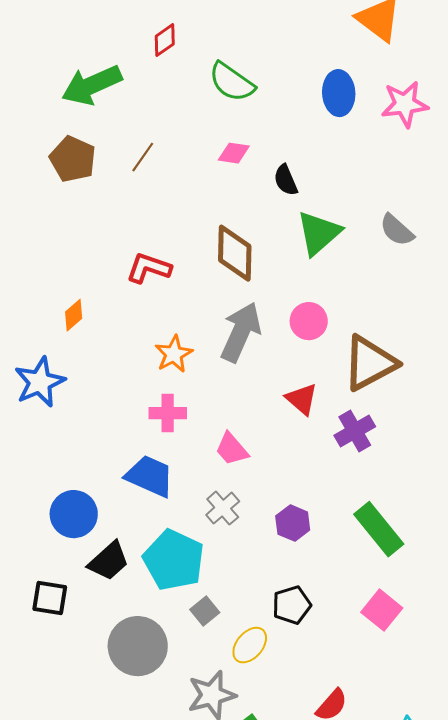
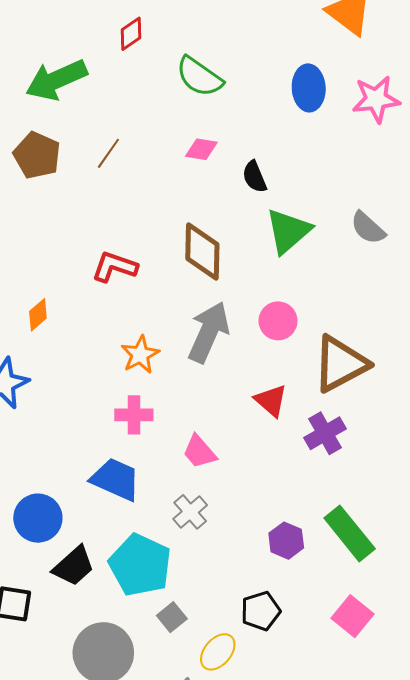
purple hexagon: (293, 523) -> (286, 541), moved

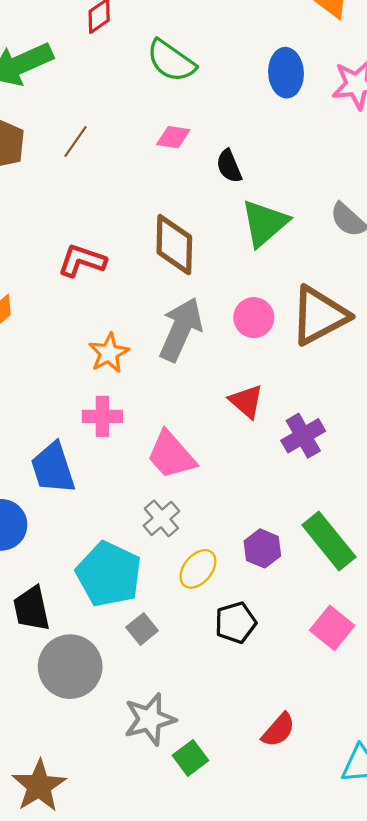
brown triangle: (340, 364) -> (319, 315), moved
pink trapezoid: (199, 452) -> (171, 455), size x1.4
blue trapezoid: (116, 479) -> (53, 468), moved, turned -132
black trapezoid: (74, 566) -> (31, 609), moved, turned 120
yellow ellipse: (218, 652) -> (198, 569), moved

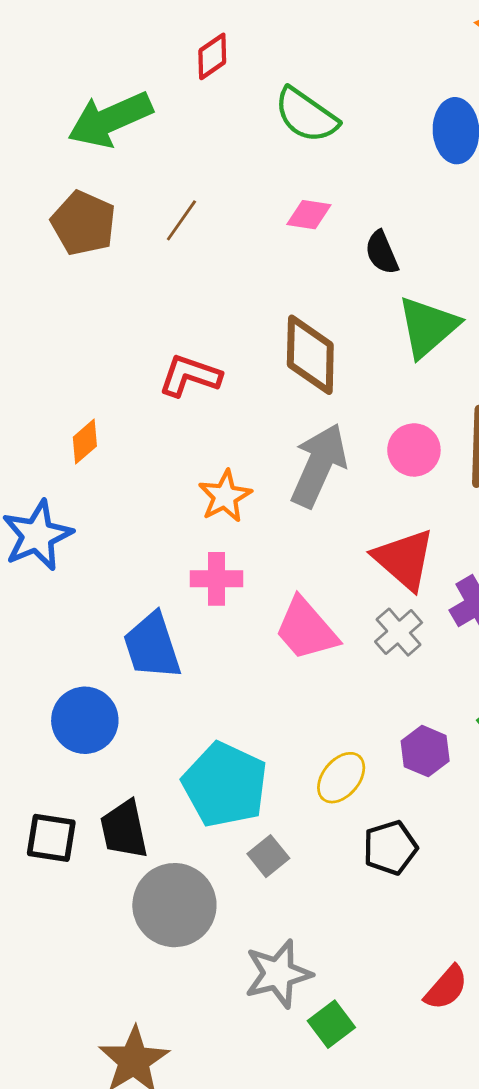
red triangle: (246, 401) -> (404, 559), size x1.4
gray cross: (161, 518) -> (399, 632), moved

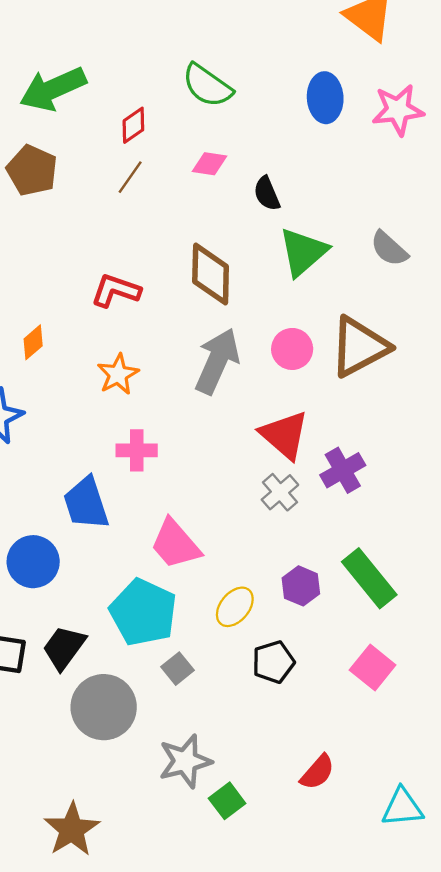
red diamond: (212, 56) -> (133, 125), moved
brown line: (181, 220) -> (130, 177), moved
orange star: (225, 496) -> (118, 374), moved
pink trapezoid: (306, 629) -> (175, 544), moved
black trapezoid: (124, 829) -> (64, 648), turned 48

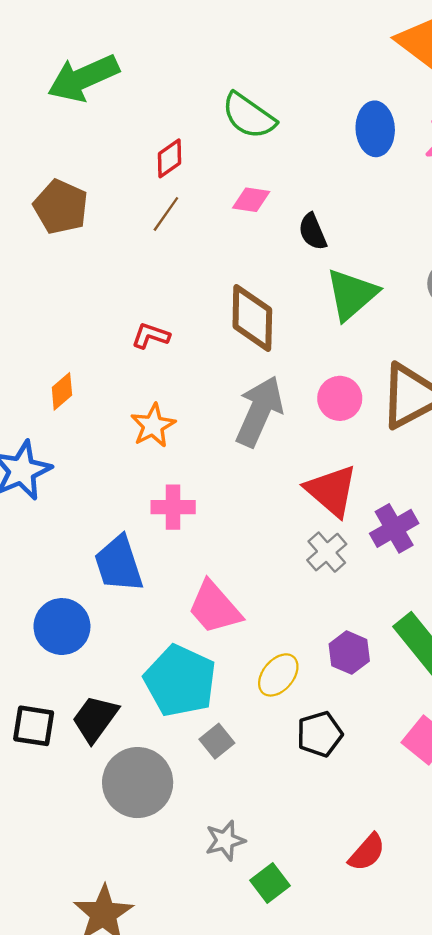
green arrow: (53, 89) -> (83, 78), moved
red L-shape: (116, 291) -> (151, 336), size x0.7
gray star: (185, 761) -> (225, 840), size x0.7

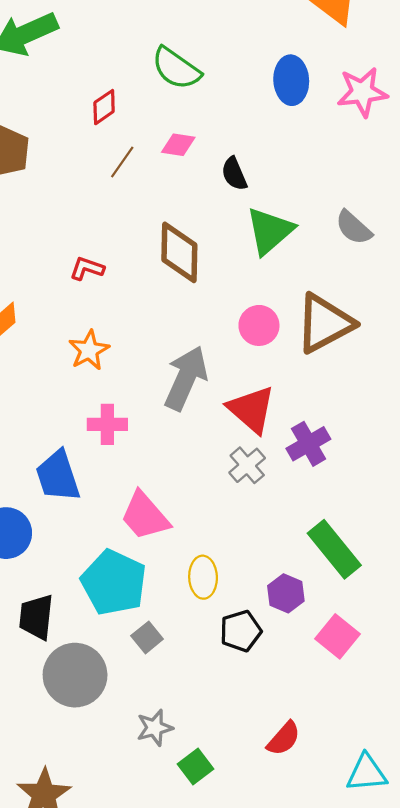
brown line: (166, 214) -> (122, 162), moved
gray arrow: (259, 411) -> (186, 378), moved
purple hexagon: (349, 653) -> (286, 593), moved
yellow ellipse: (278, 675) -> (203, 577), turned -42
black trapezoid: (95, 719) -> (36, 617), turned -30

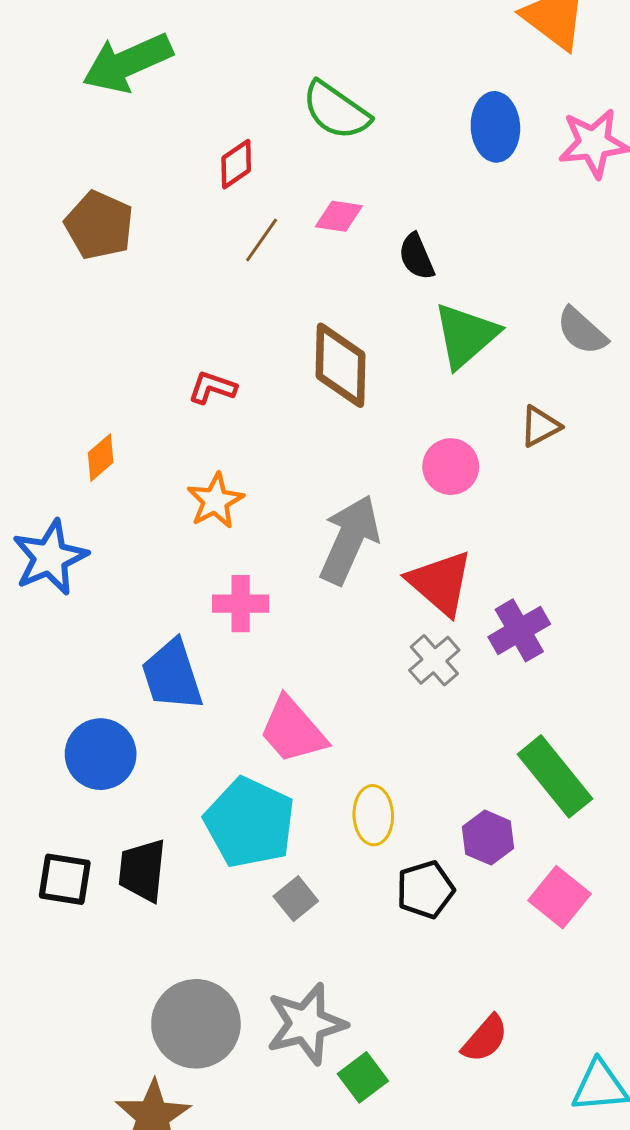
brown triangle: (325, 323) -> (540, 426), moved, size x0.5
gray circle: (75, 675) -> (196, 1024), moved
gray star: (155, 728) -> (306, 1024), size x1.6

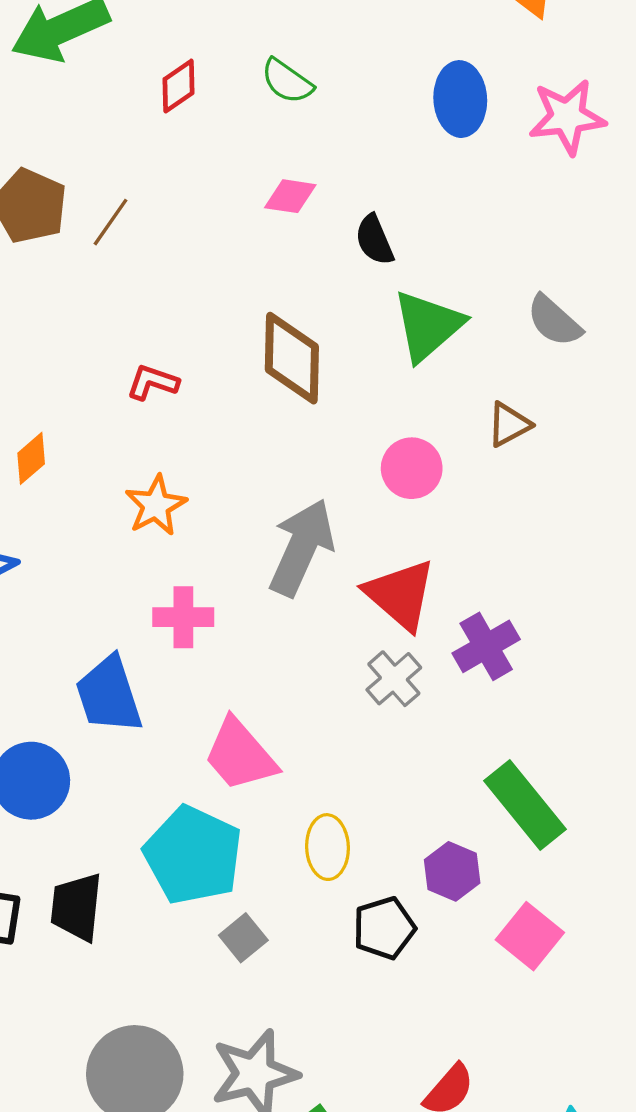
green semicircle: (336, 110) -> (287, 81), size x0.7
red diamond: (236, 164) -> (179, 86), moved
brown line: (262, 240) -> (110, 222), moved

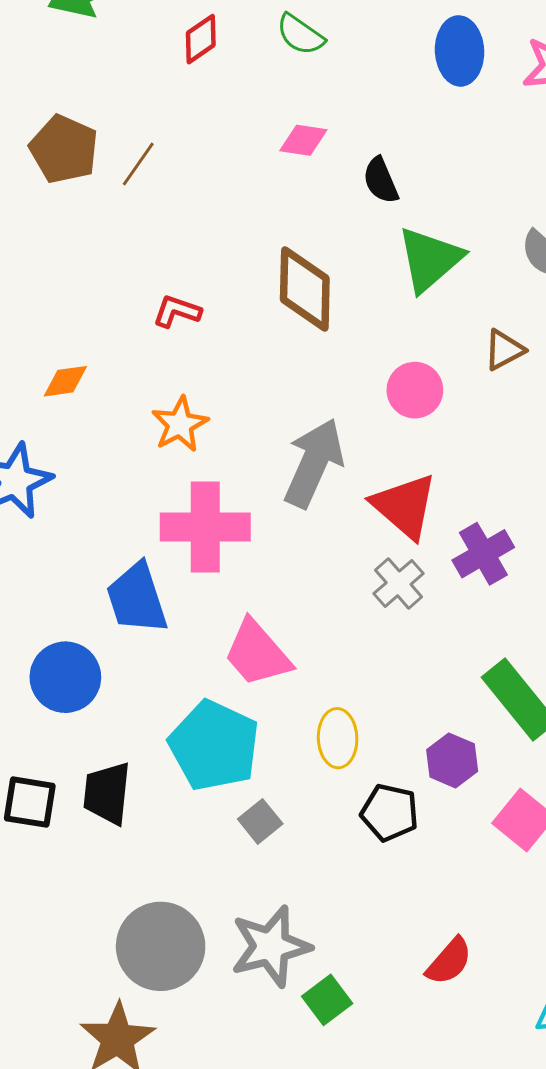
orange diamond: (31, 458) -> (65, 381), turned 33
pink cross: (183, 617) -> (205, 527), size x1.6
black pentagon: (384, 928) -> (390, 813), turned 30

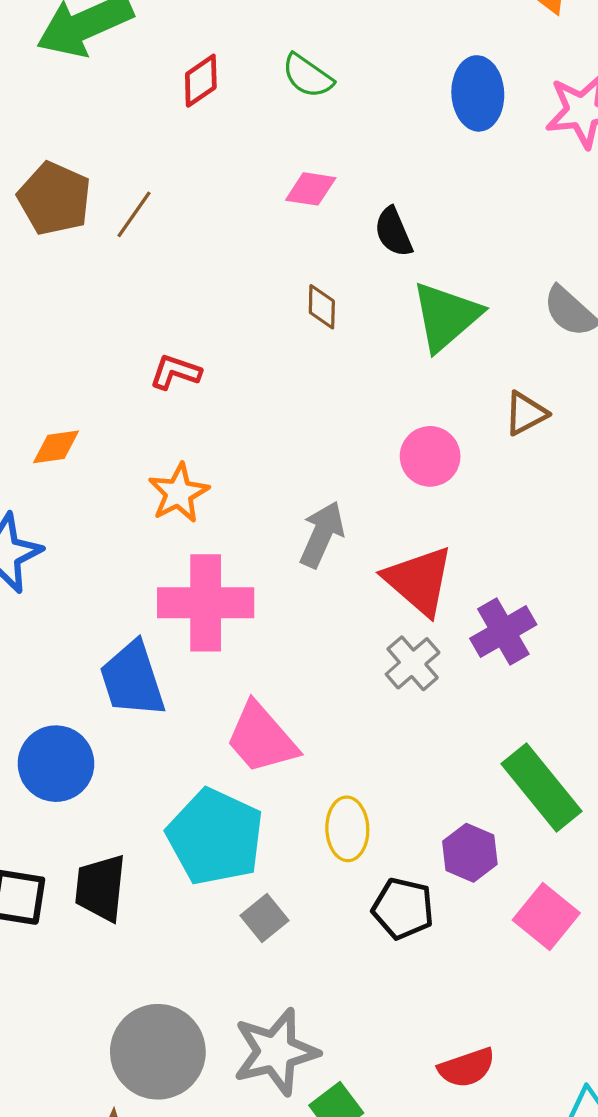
brown diamond: (305, 289) -> (322, 307), moved, size x0.5
gray arrow: (314, 463) -> (322, 534), size x0.7
red semicircle: (449, 961) -> (467, 1068), turned 30

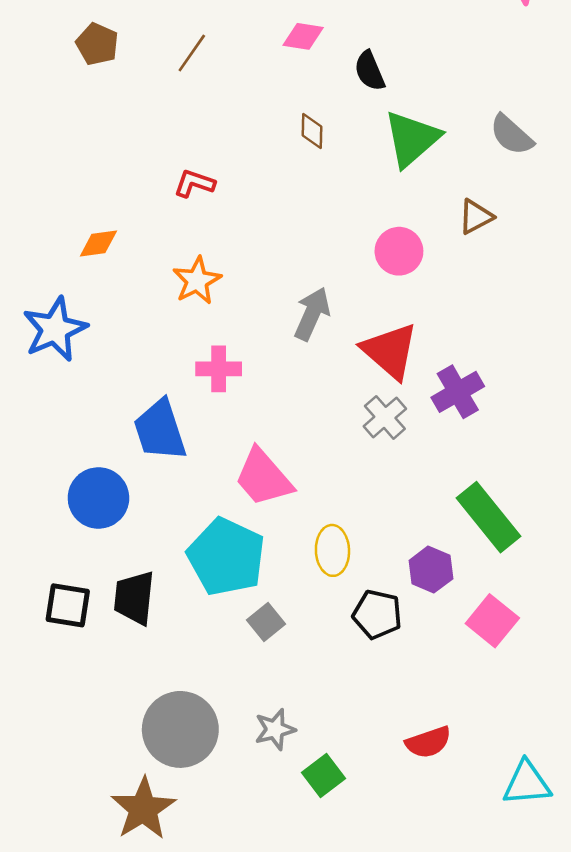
brown pentagon: (54, 198) -> (97, 44), size x0.7
brown line: (134, 214) -> (192, 53), moved
pink cross: (206, 603) -> (219, 369), size x0.6
gray star: (276, 1052) -> (275, 729), size x0.6

